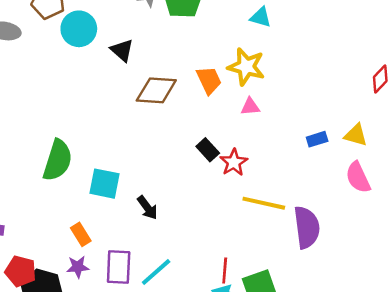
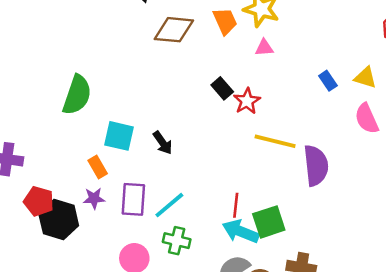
blue rectangle: (317, 139) -> (328, 81), turned 72
cyan square: (105, 184) -> (119, 136), moved

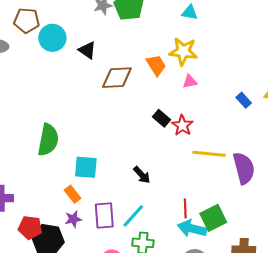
black arrow: (163, 143) -> (142, 175), moved

